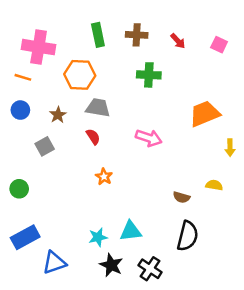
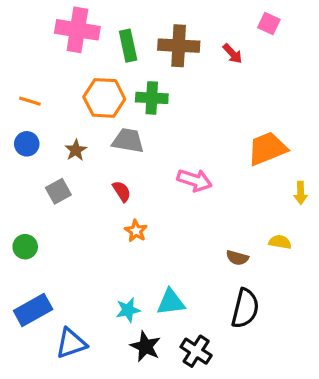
brown cross: (137, 35) -> (179, 46), size x1.4
pink square: (219, 45) -> (269, 24), moved
pink cross: (39, 47) -> (77, 30), moved
green cross: (149, 75) -> (152, 98), moved
red semicircle: (93, 137) -> (122, 191), moved

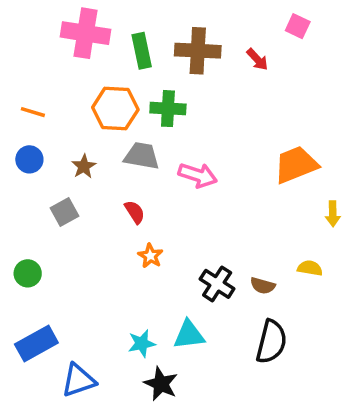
pink arrow: (195, 180) -> (198, 175), moved
black cross: (196, 351) -> (217, 284), moved

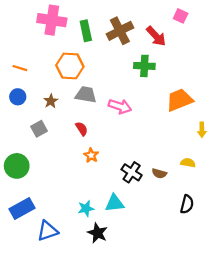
brown cross: (198, 51) -> (120, 31), turned -30
red arrow: (257, 59) -> (156, 36), size x1.5
green cross: (168, 109) -> (144, 66), moved
green circle: (28, 273) -> (17, 166), size x1.5
black semicircle: (271, 342) -> (187, 204), moved, size x0.7

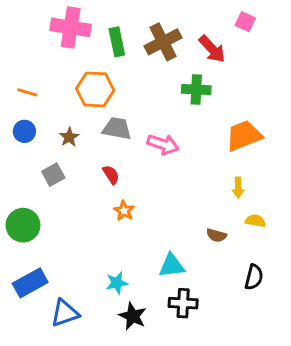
yellow arrow: (202, 130) -> (238, 188), moved
black cross: (132, 172) -> (183, 303), moved, turned -30
cyan triangle: (115, 203) -> (172, 266), moved

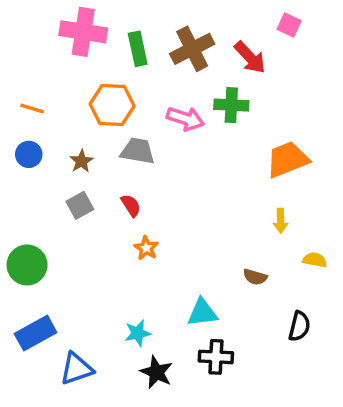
pink arrow: (163, 144) -> (185, 119), moved
gray square: (53, 175) -> (80, 205), moved
yellow semicircle: (255, 221) -> (315, 260), moved

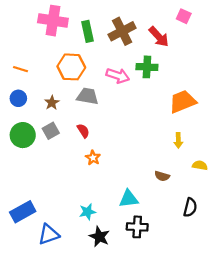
green circle: (27, 265) -> (23, 135), moved

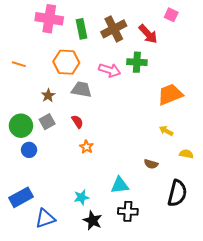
blue circle: (18, 98) -> (29, 150), moved
yellow arrow: (178, 140) -> (166, 131), turned 120
black semicircle: (190, 207) -> (177, 193), size x1.5

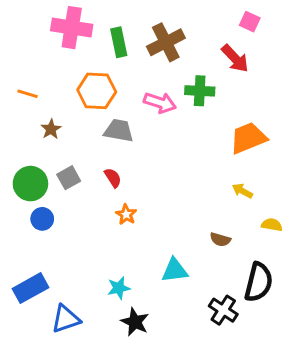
red arrow: (148, 34) -> (235, 58), moved
brown star: (48, 95) -> (51, 129), moved
black cross: (128, 211) -> (223, 310), moved, turned 30

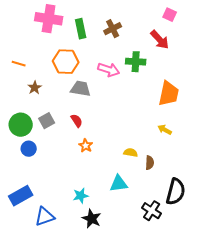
brown cross: (166, 42) -> (113, 29), size x0.7
orange trapezoid: (248, 138) -> (169, 94), turned 124
yellow semicircle: (272, 225) -> (131, 153), moved
brown semicircle: (220, 239) -> (150, 163), turned -104

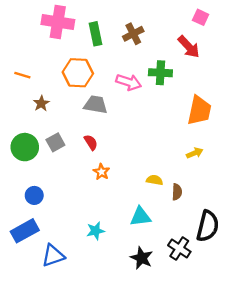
yellow arrow: (165, 130) -> (195, 153), turned 128
blue circle: (29, 149) -> (34, 195), moved
black star: (92, 219) -> (142, 258), moved

